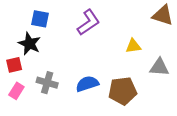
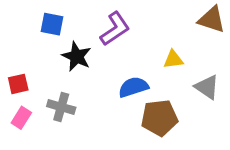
black star: (29, 44) -> (77, 56), moved
gray triangle: (159, 67) -> (207, 87), turned 30
blue semicircle: (87, 84) -> (133, 87), moved

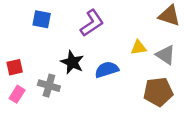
black star: (77, 56) -> (72, 62), moved
gray triangle: (207, 87) -> (166, 55), moved
brown pentagon: (159, 118) -> (158, 92), moved

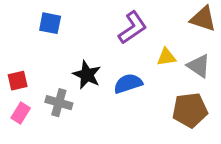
purple L-shape: (92, 23) -> (132, 28), moved

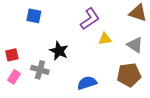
yellow triangle: (166, 57) -> (105, 39), moved
blue semicircle: (128, 84) -> (87, 83), moved

